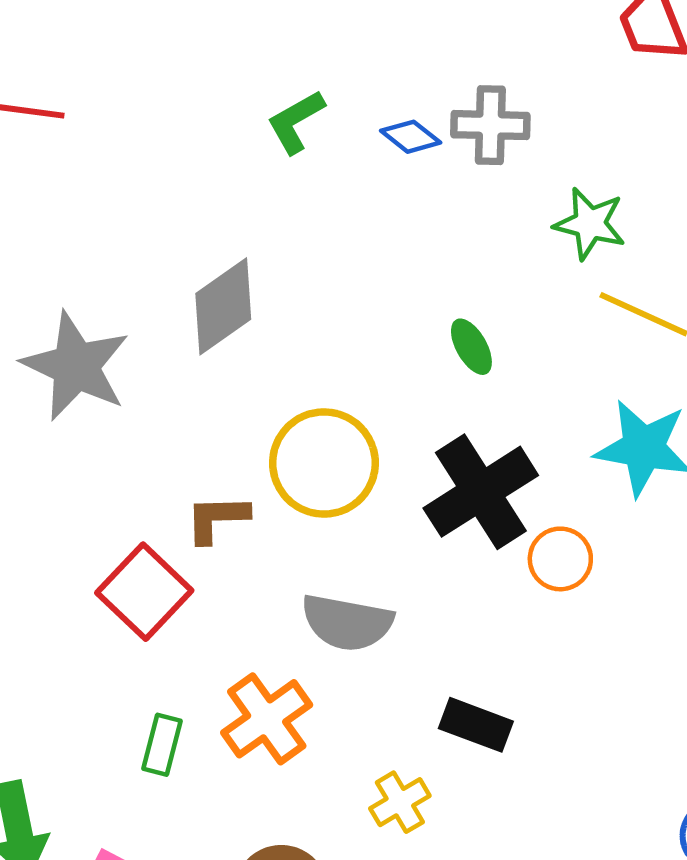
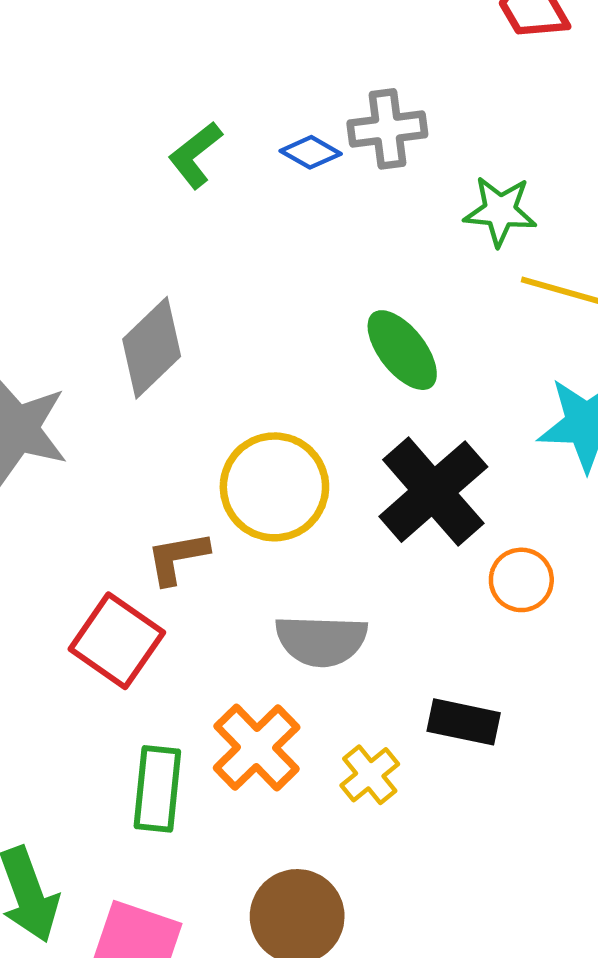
green ellipse: (471, 347) -> (402, 350), size x1.5
orange circle: (560, 559) -> (521, 580), moved
green rectangle: (162, 745) -> (157, 789), size x1.4
yellow cross: (400, 802) -> (370, 775), moved

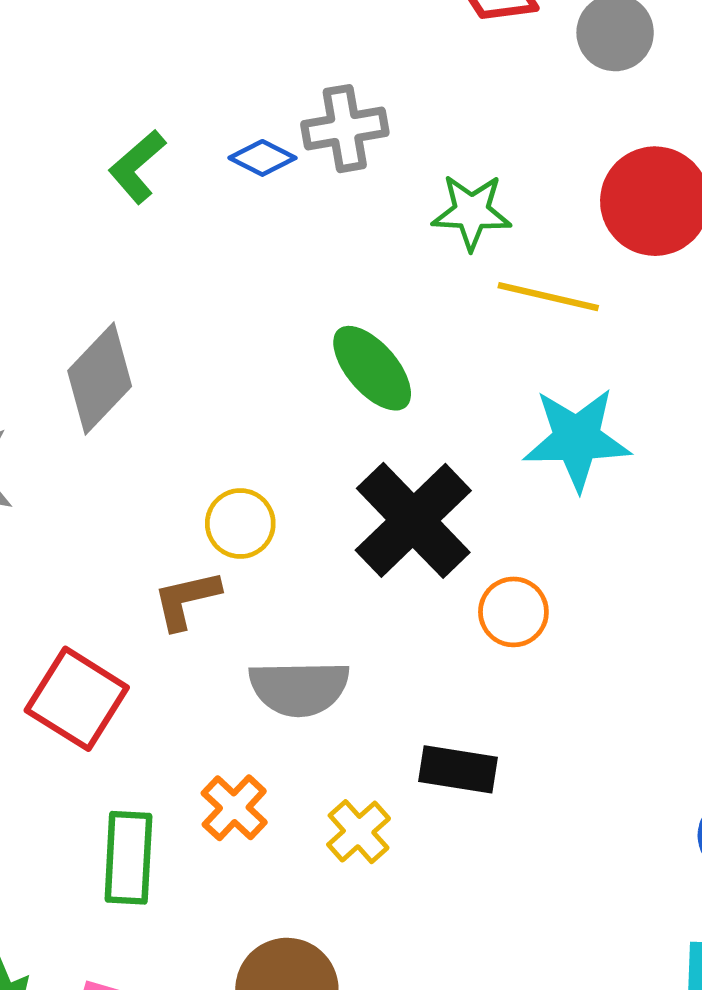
yellow circle: (274, 487) -> (240, 523), size x0.6
brown L-shape: (177, 558) -> (186, 600), moved
orange cross: (257, 748) -> (234, 808), size x0.7

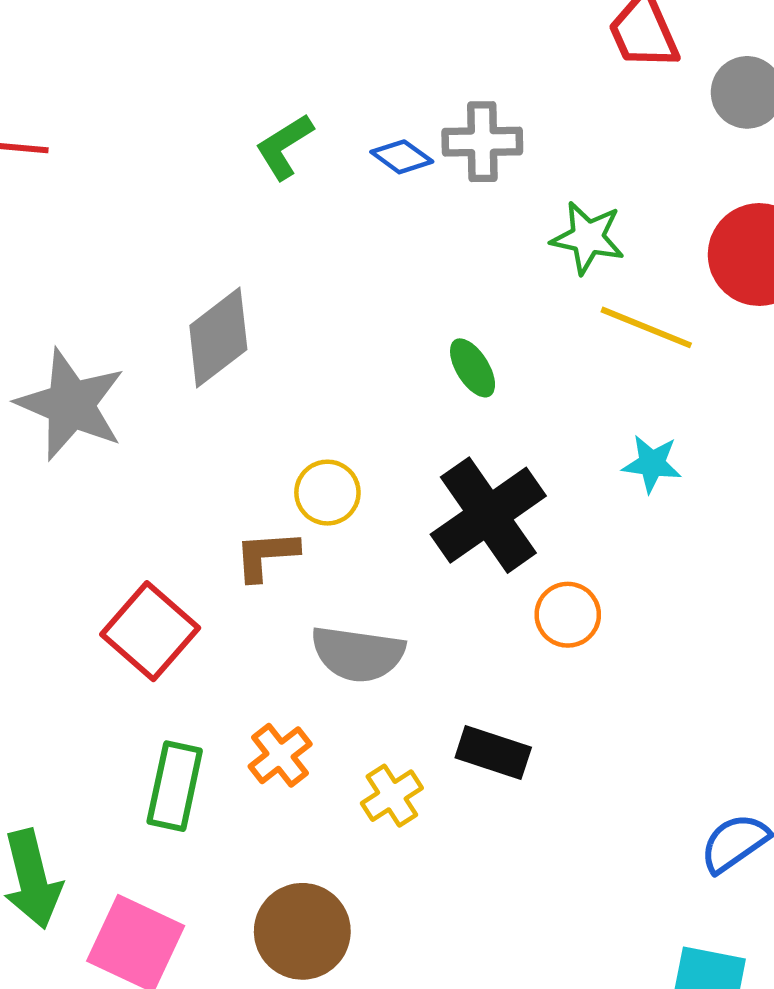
green ellipse: (372, 368) -> (473, 368), size x0.7
cyan star: (577, 439) -> (652, 464), size x0.6

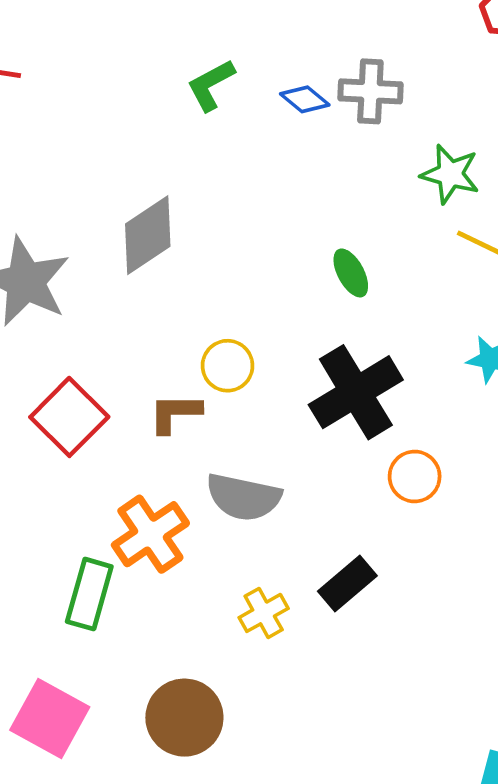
red square: (150, 631) -> (69, 417), moved
black rectangle: (493, 752) -> (347, 584), turned -62
orange cross: (280, 755) -> (150, 534), moved, size x1.5

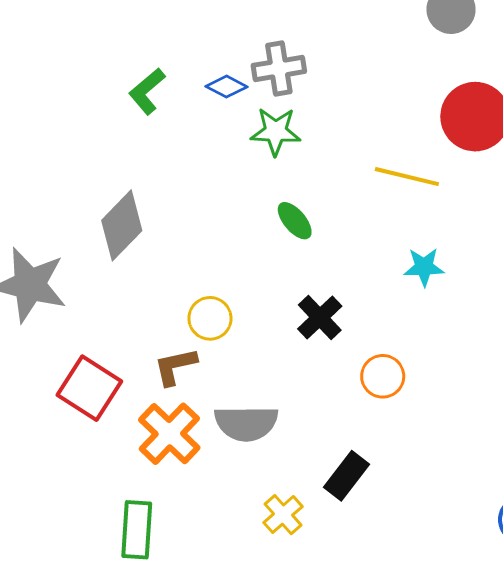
green star: (450, 174) -> (276, 131), moved
black cross: (356, 392) -> (320, 318), size x0.6
orange cross: (150, 534) -> (169, 434), moved

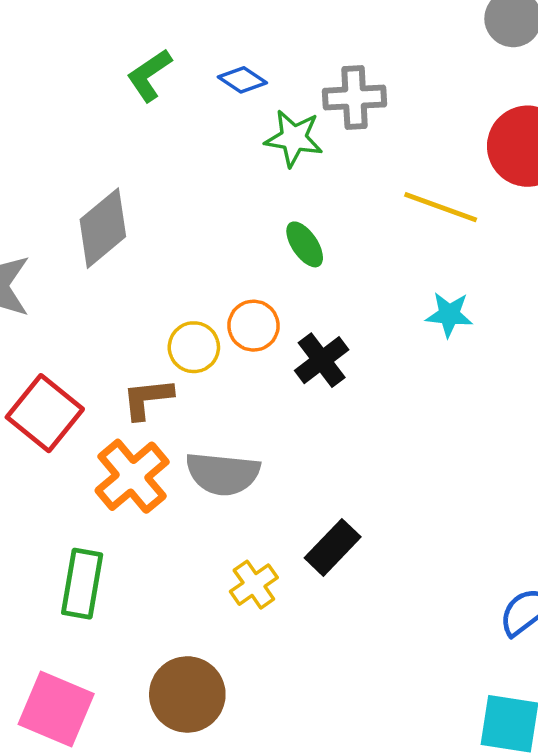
gray cross: (279, 68) -> (355, 98), moved
orange circle: (383, 376) -> (253, 326), moved

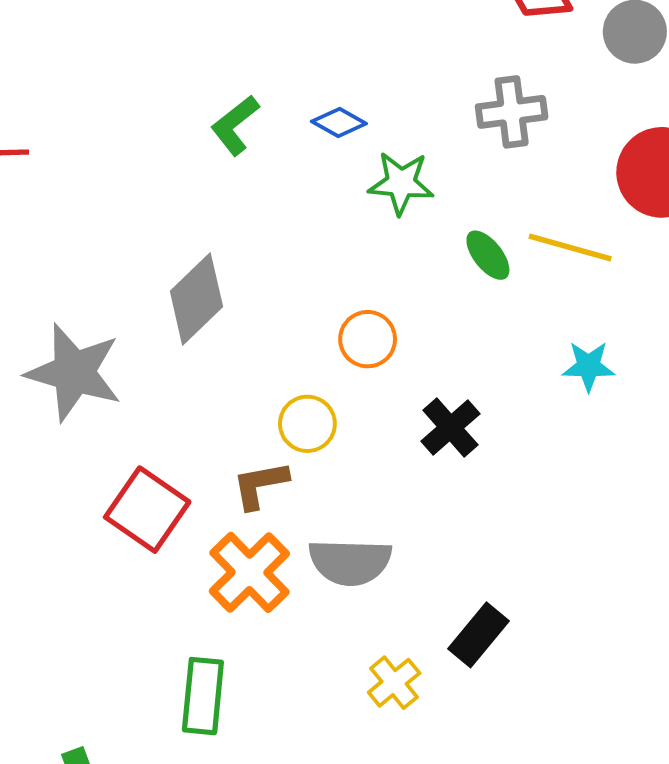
gray cross: (355, 98) -> (512, 112), moved
green ellipse: (305, 244) -> (488, 255), moved
orange circle: (253, 326) -> (368, 339), moved

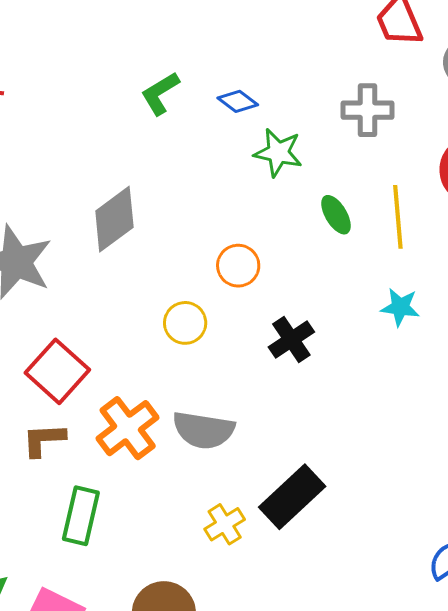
yellow line: (570, 247) -> (398, 217), turned 62
brown L-shape: (260, 485) -> (44, 440), moved
black rectangle: (478, 635) -> (292, 497), size x1.4

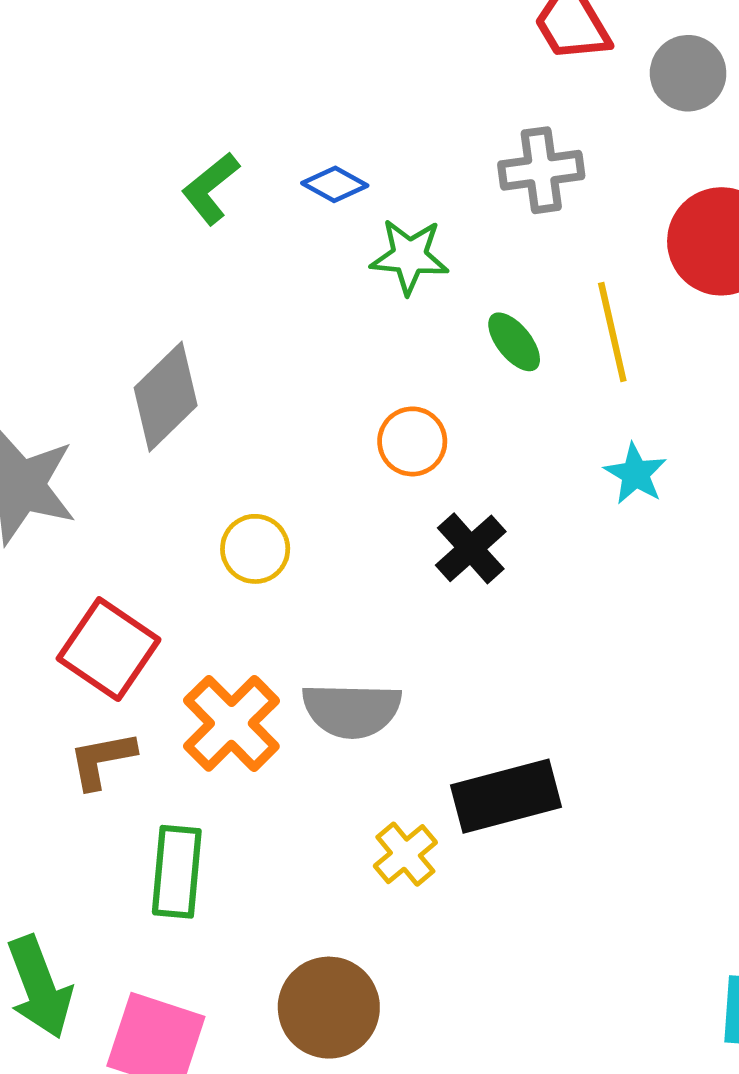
orange circle: (238, 266) -> (412, 441), moved
cyan star: (400, 307) -> (635, 474), turned 30
yellow circle: (185, 323) -> (255, 549), moved
black rectangle: (292, 497) -> (506, 796), turned 36

